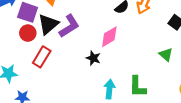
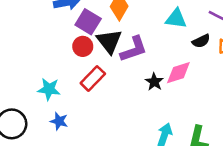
black triangle: (48, 24) -> (109, 41), turned -40
black star: (93, 58) -> (154, 82), moved

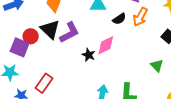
purple square: (88, 22) -> (20, 47), moved
red rectangle: (93, 78) -> (44, 83), moved

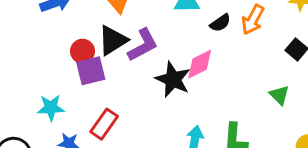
black triangle: (50, 29) -> (113, 40), turned 45
purple square: (20, 47) -> (91, 71), moved, turned -36
black star: (89, 55) -> (173, 79), size x1.6

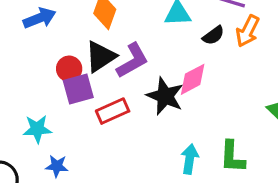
red rectangle: (104, 124) -> (113, 111), moved, turned 32

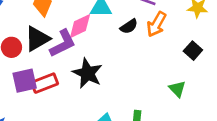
pink diamond: (193, 79) -> (80, 26), moved
purple square: (78, 89) -> (25, 81), moved

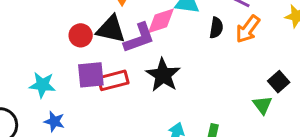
black semicircle: (129, 26) -> (216, 28), turned -54
black triangle: (37, 39) -> (111, 29), turned 36
black square: (193, 51) -> (279, 82), moved

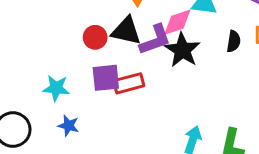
black semicircle: (216, 28) -> (234, 41), moved
black star: (163, 75) -> (182, 50), moved

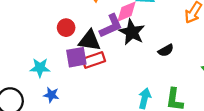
black triangle: (126, 31) -> (90, 41), moved
black semicircle: (234, 41) -> (166, 50), moved, turned 56

